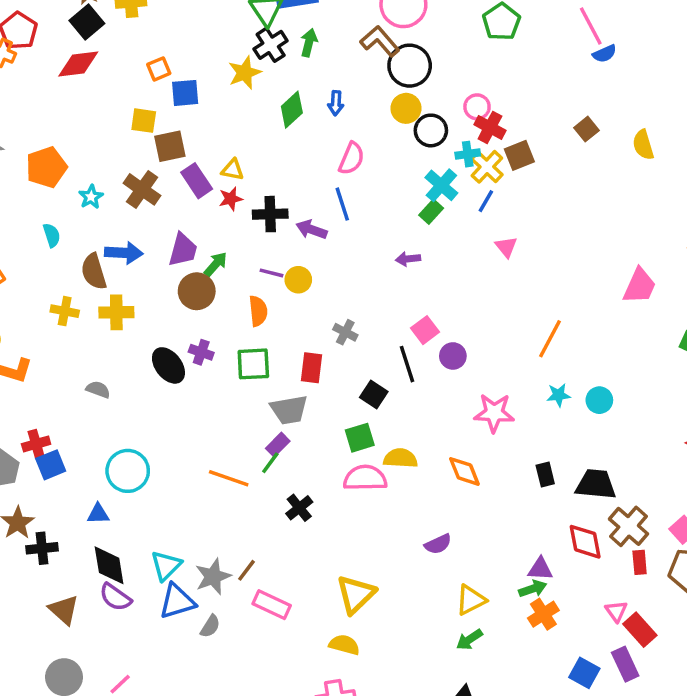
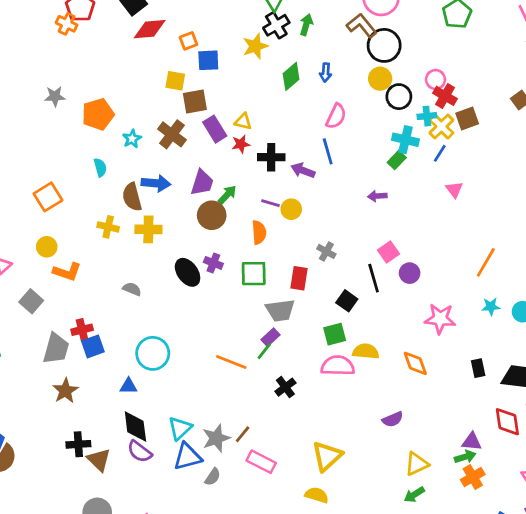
red diamond: (78, 64) -> (150, 29), moved
cyan cross: (441, 185) -> (405, 140), turned -30
black cross: (42, 548) -> (78, 444), moved

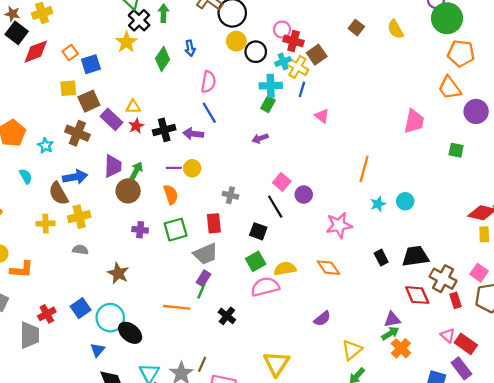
black ellipse: (188, 272) -> (130, 333), moved
gray semicircle: (132, 289) -> (80, 250), moved
blue square: (93, 346) -> (81, 308), moved
blue triangle: (128, 386) -> (98, 350), turned -35
brown star: (65, 391) -> (118, 273), moved

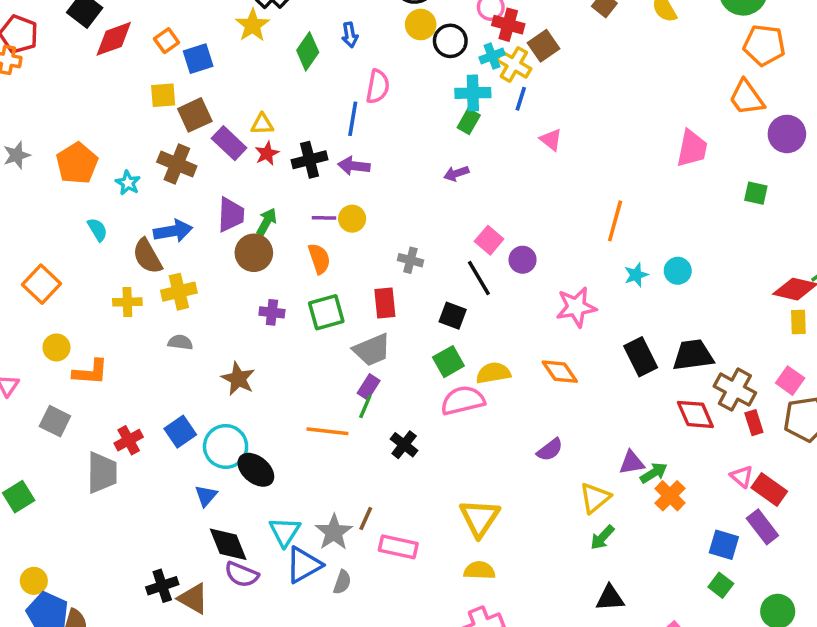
blue line: (209, 113) -> (353, 119), moved, turned 40
black rectangle: (381, 258) -> (641, 357), size x1.5
purple triangle: (392, 319) -> (632, 463), moved

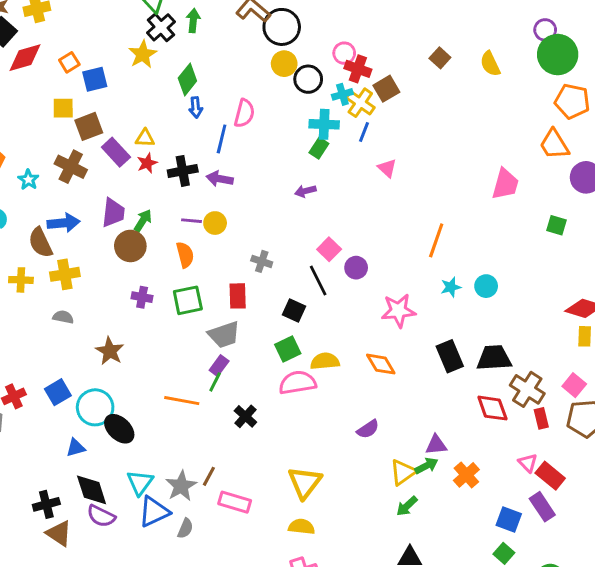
blue arrow: (350, 35) -> (196, 107), moved
green arrow: (654, 473) -> (426, 466), moved
blue triangle: (206, 496) -> (76, 448), turned 30
black cross: (162, 586) -> (46, 504), moved

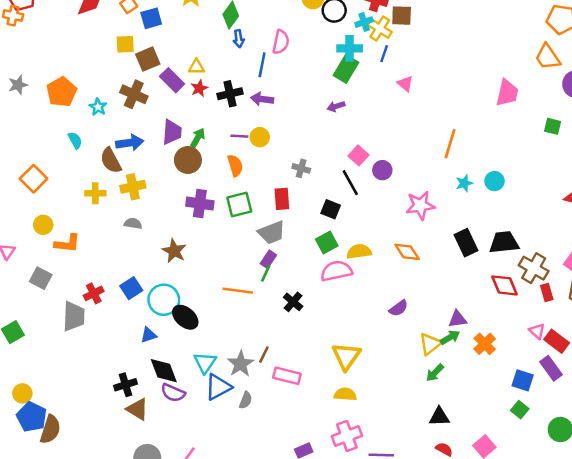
brown square: (386, 89) -> (402, 16), turned 35
green rectangle: (319, 148) -> (346, 69), size x1.5
purple cross: (142, 297) -> (200, 203), size x1.5

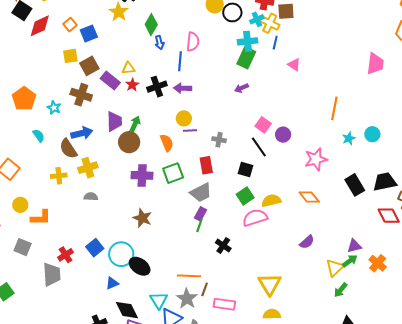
purple line: (239, 136) -> (190, 131), moved
brown star: (174, 251) -> (142, 218), moved
orange line: (238, 291) -> (189, 276), moved

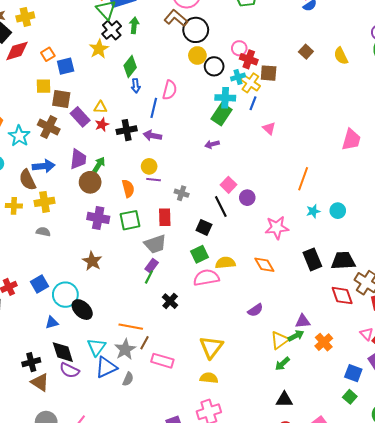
brown square: (89, 66) -> (61, 99), turned 30
cyan star: (54, 108) -> (19, 136), size x1.5

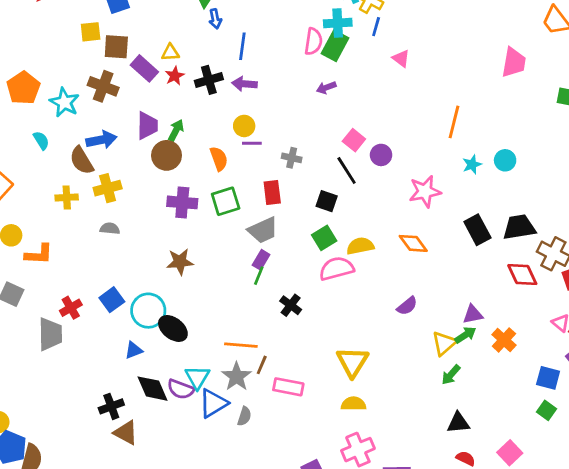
pink semicircle: (170, 90) -> (313, 41), moved
brown star: (92, 261) -> (180, 262), turned -30
purple semicircle: (69, 370) -> (181, 389), moved

